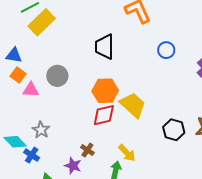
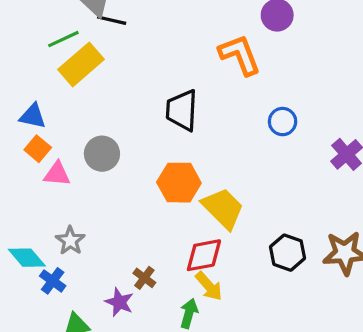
red diamond: (104, 115) -> (204, 255), moved

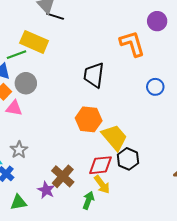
green line: (63, 39) -> (17, 55), moved
yellow rectangle: (81, 64) -> (34, 42), turned 60
gray circle: (102, 154) -> (26, 83), moved
black hexagon: (288, 253) -> (128, 159), moved
brown cross: (144, 278) -> (63, 176), size x1.6

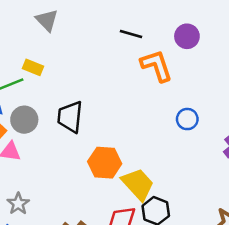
black line: (55, 16) -> (131, 34), moved
yellow rectangle: (34, 42) -> (33, 67), size x0.6
black trapezoid: (94, 75) -> (70, 117), moved

